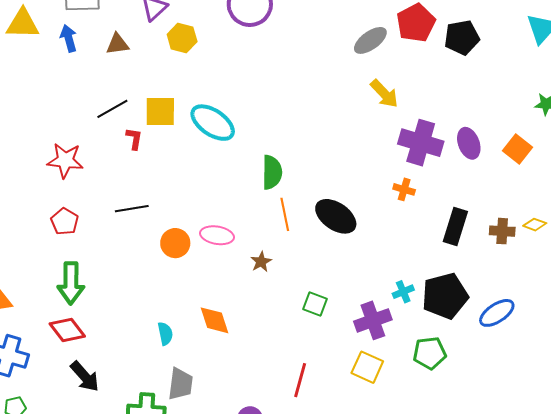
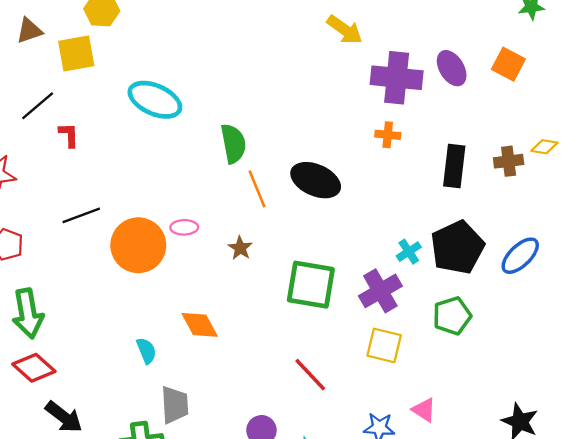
yellow square: (160, 112) -> (76, 54), moved
pink ellipse: (217, 235) -> (184, 227), size x0.7
orange circle: (175, 243) -> (138, 245), size x1.6
green square: (315, 304) -> (311, 285), size x1.8
red line: (300, 380) -> (310, 375), turned -48

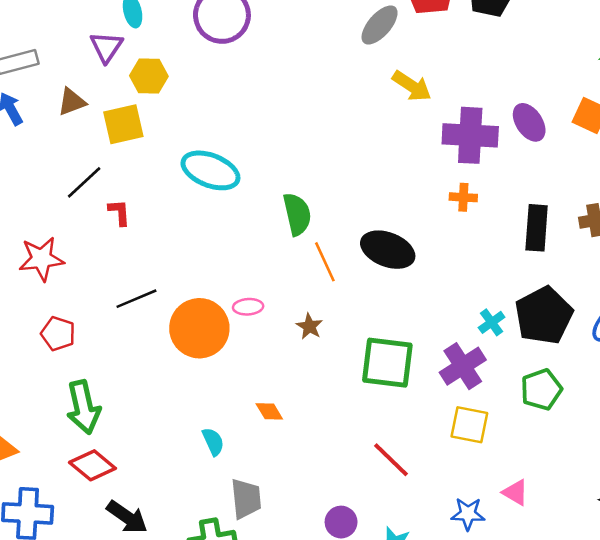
orange diamond: (200, 325) -> (269, 411), size x0.7

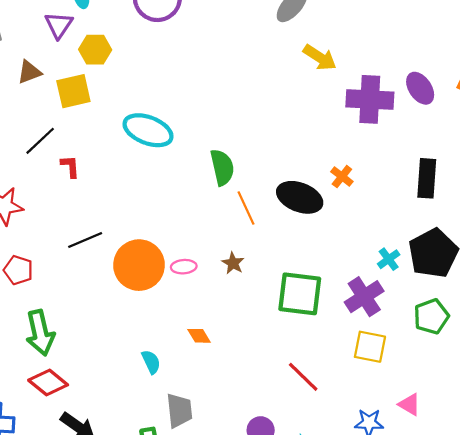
orange cross: (463, 197) -> (342, 177), moved, turned 35
pink ellipse: (248, 307) -> (184, 267), moved

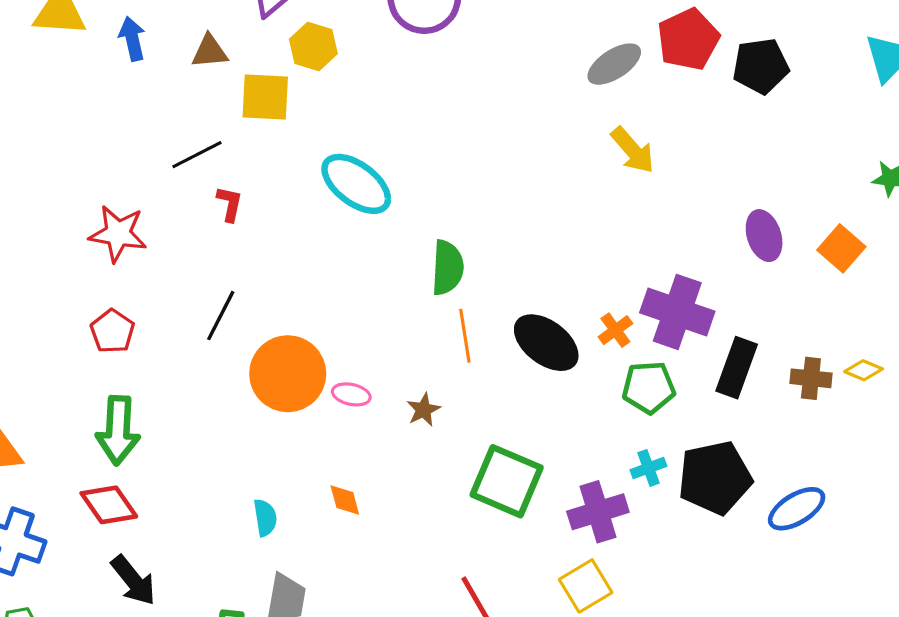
purple cross: (370, 99) -> (677, 312), moved
black line: (85, 240) -> (221, 316), turned -56
green pentagon: (431, 316) -> (649, 387), moved
yellow square: (370, 347) -> (586, 586), turned 32

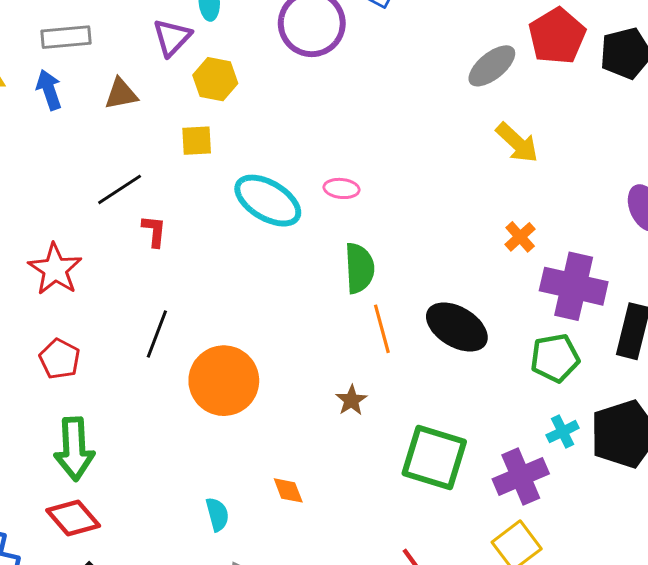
yellow square: (265, 97) -> (197, 141), moved, size x0.7
red star: (118, 234) -> (55, 269), turned 30
orange cross: (615, 330) -> (520, 237), moved
pink ellipse: (351, 394) -> (341, 188), moved

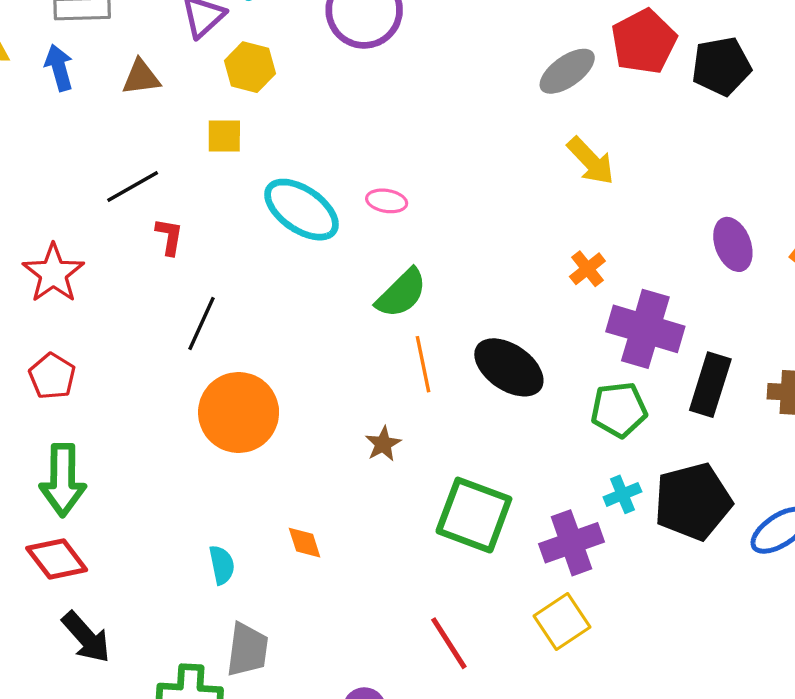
green semicircle: (359, 268) -> (401, 293), turned 45
black line: (157, 334) -> (201, 323), moved

